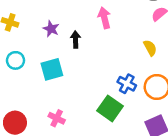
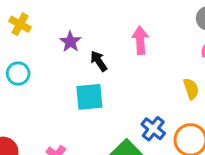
black arrow: (76, 40) -> (99, 61), turned -42
cyan square: (52, 69) -> (89, 97), moved

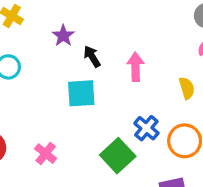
pink arrow: (140, 40) -> (136, 67), moved

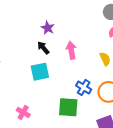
purple star: (63, 36) -> (48, 28), moved
green square: (118, 156) -> (68, 107), turned -35

